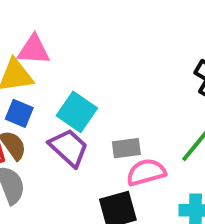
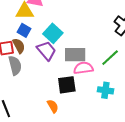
gray rectangle: (126, 148) -> (75, 55), size x1.5

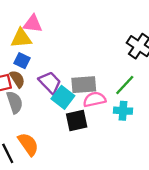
cyan square: (53, 33) -> (63, 97), moved
cyan cross: (105, 90) -> (123, 111), moved
orange semicircle: (53, 106) -> (28, 144), moved, size x1.5

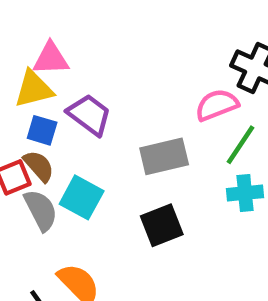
purple trapezoid: (50, 82) -> (89, 115), moved
cyan square: (63, 97) -> (82, 197), moved
pink semicircle: (94, 99) -> (217, 105), moved

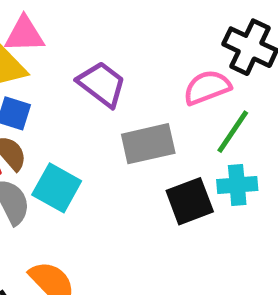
purple trapezoid: (89, 115) -> (102, 84), moved
black square: (162, 225) -> (190, 201), moved

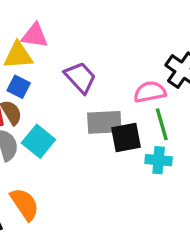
green line: (233, 132) -> (162, 124), turned -60
black square: (190, 201) -> (126, 138), moved

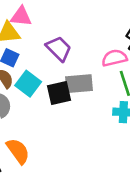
black square: (126, 138) -> (59, 93), moved
cyan square: (38, 141) -> (28, 84), moved

